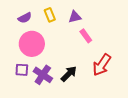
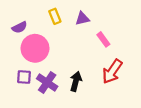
purple semicircle: (25, 18) -> (20, 27), moved
pink rectangle: (86, 36) -> (103, 39), moved
black arrow: (69, 74) -> (76, 81), turned -30

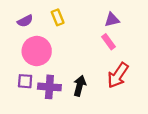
purple triangle: (82, 19) -> (112, 20), moved
purple semicircle: (20, 27) -> (25, 21), moved
purple cross: (47, 82) -> (49, 87), turned -30

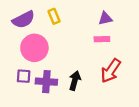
purple semicircle: (25, 21) -> (24, 20), size x1.5
pink rectangle: (109, 42) -> (102, 39), turned -56

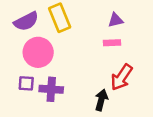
yellow rectangle: (54, 16) -> (60, 18), size x1.6
black arrow: (75, 81) -> (101, 100), moved

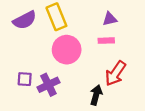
pink circle: (38, 52) -> (67, 50), moved
purple cross: (51, 89) -> (48, 85), turned -30

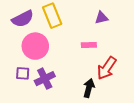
pink rectangle: (106, 41) -> (89, 45), moved
pink circle: (67, 50) -> (35, 46), moved

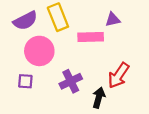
pink rectangle: (89, 45) -> (91, 37), moved, size x1.5
purple cross: (45, 79) -> (71, 81), moved

